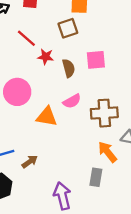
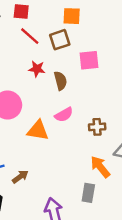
red line: (26, 38) -> (30, 36), moved
pink square: (96, 60) -> (89, 60), moved
brown cross: (104, 113) -> (97, 127), size x0.6

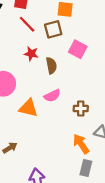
pink square: (89, 60) -> (78, 49), turned 30
gray rectangle: (88, 193) -> (86, 168), moved

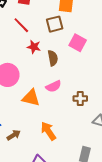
red line: (27, 24) -> (21, 25), moved
orange arrow: (81, 144) -> (48, 131), moved

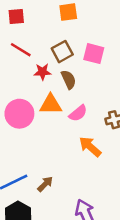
brown square: (55, 24) -> (62, 52), moved
orange triangle: (31, 98) -> (51, 104), moved
orange arrow: (48, 131) -> (90, 147), moved

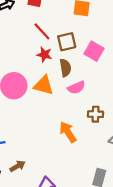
red line: (21, 50) -> (42, 31), moved
pink semicircle: (78, 113) -> (76, 88), moved
brown arrow: (45, 184) -> (17, 166), moved

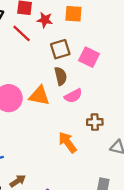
red line: (42, 31) -> (22, 33), moved
red star: (44, 55) -> (45, 20), moved

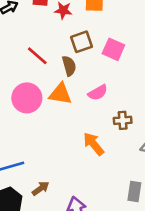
red line: (22, 33) -> (37, 56), moved
brown semicircle: (61, 76) -> (69, 66), moved

